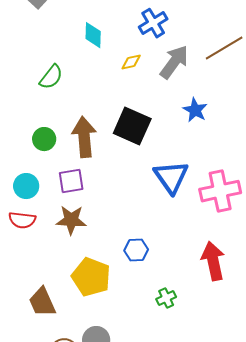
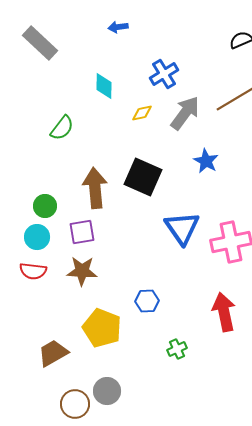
green circle: (44, 139) -> (45, 206), moved
brown trapezoid: (42, 302) -> (53, 353), turned 84

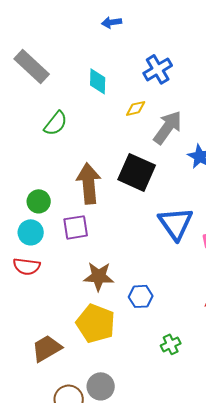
gray rectangle: (40, 43) -> (32, 66), moved
gray arrow: (185, 113) -> (168, 127), moved
brown star: (82, 271) -> (99, 276), moved

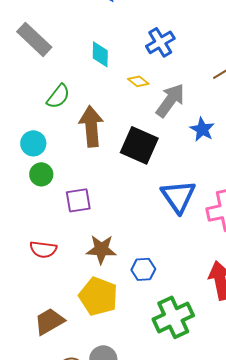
yellow diamond: (136, 108) -> (138, 81), turned 50
brown arrow: (89, 183) -> (91, 126), moved
cyan circle: (31, 232) -> (33, 143), moved
red semicircle: (27, 266) -> (43, 249), moved
green cross: (171, 344) -> (173, 317), size x2.0

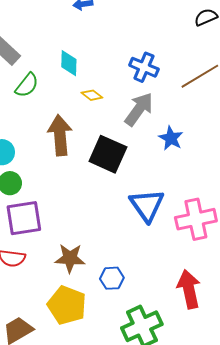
blue cross: (160, 42) -> (144, 67), moved, turned -36
yellow diamond: (138, 81) -> (92, 95), moved
green semicircle: (58, 96) -> (27, 85), moved
purple square: (78, 200) -> (24, 218), moved, size x1.4

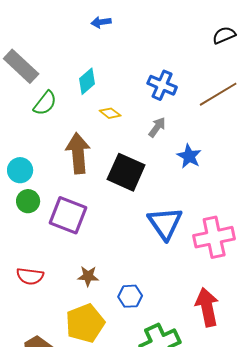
cyan diamond: (69, 63) -> (87, 81), turned 48
gray arrow: (139, 109) -> (157, 127), size x0.6
purple square: (24, 218) -> (68, 215), moved, turned 30
brown star: (70, 258) -> (88, 276), size x0.7
yellow pentagon: (67, 305) -> (85, 323), turned 30

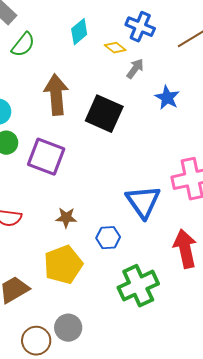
cyan diamond: (87, 81) -> (79, 32), moved
yellow diamond: (110, 113) -> (115, 48), moved
blue triangle: (165, 223) -> (143, 202), moved

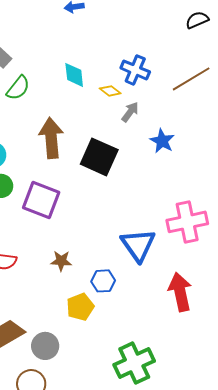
cyan diamond: (79, 32) -> (74, 75), turned -56
yellow pentagon: (63, 265) -> (80, 307), moved, size x0.7
green cross: (138, 286) -> (134, 363), moved
gray circle: (68, 328) -> (45, 346), moved

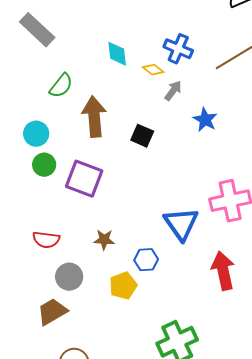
green semicircle: (18, 88) -> (61, 86), moved
black square: (99, 157) -> (142, 136), size x0.6
gray circle: (45, 346) -> (69, 277), moved

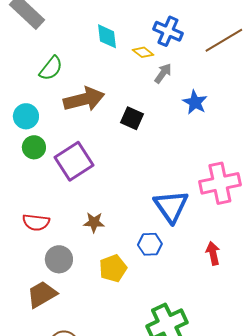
brown arrow: (94, 117) -> (84, 99), turned 81
purple square: (84, 179) -> (74, 161), turned 36
blue hexagon: (146, 260) -> (150, 244), moved
red arrow: (223, 271) -> (213, 253), size x0.6

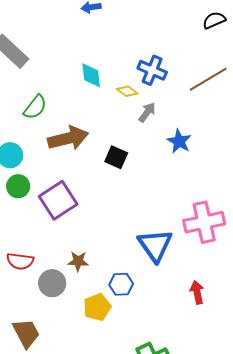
blue hexagon: (150, 244) -> (121, 284), moved
gray circle: (59, 259) -> (52, 283), moved
brown trapezoid: (42, 294) -> (26, 333), turned 92

